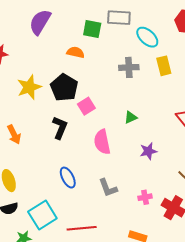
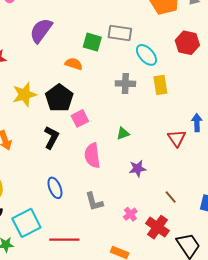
pink cross: (145, 197) -> (130, 214), turned -32

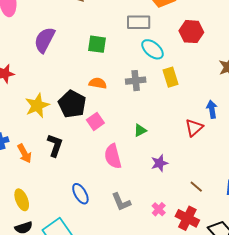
gray rectangle: (120, 33) -> (139, 22), moved
orange semicircle: (74, 64) -> (98, 83), moved
black L-shape: (51, 137) -> (55, 145), moved
red triangle: (177, 138) -> (194, 128), turned 30

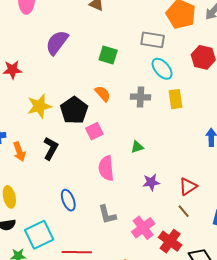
orange semicircle: (98, 83) -> (103, 94), turned 30
red triangle: (194, 128) -> (188, 186), moved
pink cross: (159, 209) -> (143, 228), size x1.6

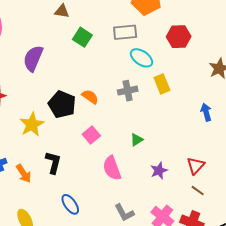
green square: (108, 55) -> (82, 37), moved, turned 30
black pentagon: (74, 110) -> (62, 104), moved
blue ellipse: (68, 200) -> (70, 204), moved

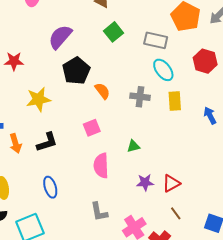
black pentagon: (62, 104) -> (76, 71), moved
blue arrow: (206, 112) -> (210, 115), moved, turned -30
black L-shape: (53, 163) -> (47, 142), turned 40
red triangle: (196, 166) -> (171, 183), moved

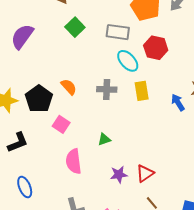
red hexagon: (205, 61) -> (156, 48), moved
black pentagon: (76, 71) -> (39, 99), moved
pink square: (92, 128) -> (61, 124), turned -30

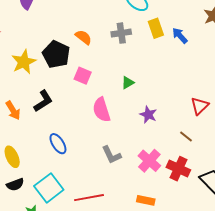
blue arrow: (178, 102) -> (180, 36), moved
red triangle: (145, 173) -> (200, 106), moved
purple star: (119, 175) -> (148, 115), turned -30

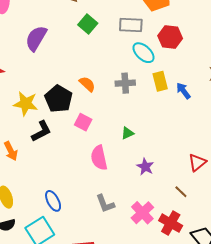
yellow star: (24, 62) -> (26, 104), turned 30
black L-shape: (43, 101) -> (41, 131), moved
blue ellipse: (58, 144) -> (53, 201), moved

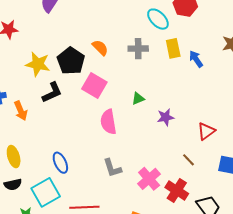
pink square: (83, 122) -> (94, 85), size x1.4
purple star: (145, 167) -> (166, 117), moved, turned 30

